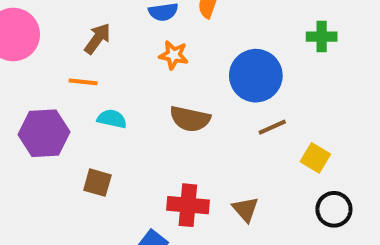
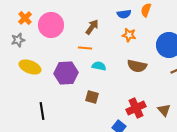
red cross: (188, 205) -> (136, 108), turned -30

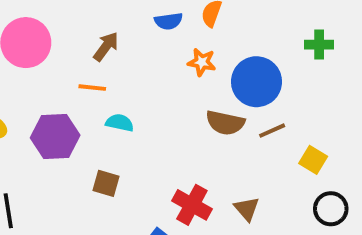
orange star: (129, 35) -> (202, 62), moved
brown semicircle: (137, 66) -> (225, 123), moved
red cross: (136, 108) -> (192, 205), turned -36

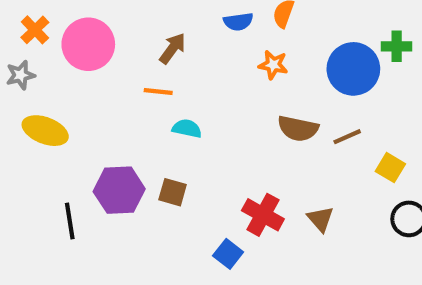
blue circle: (256, 82) -> (353, 69), moved
purple hexagon: (55, 136) -> (119, 190), moved

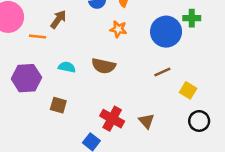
orange line: (158, 92) -> (37, 37), moved
brown semicircle: (298, 129) -> (104, 66), moved
purple hexagon: (119, 190) -> (26, 78), moved

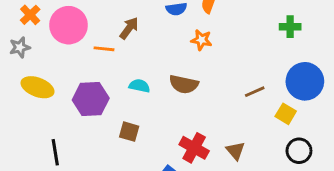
blue circle: (166, 32) -> (305, 81), moved

